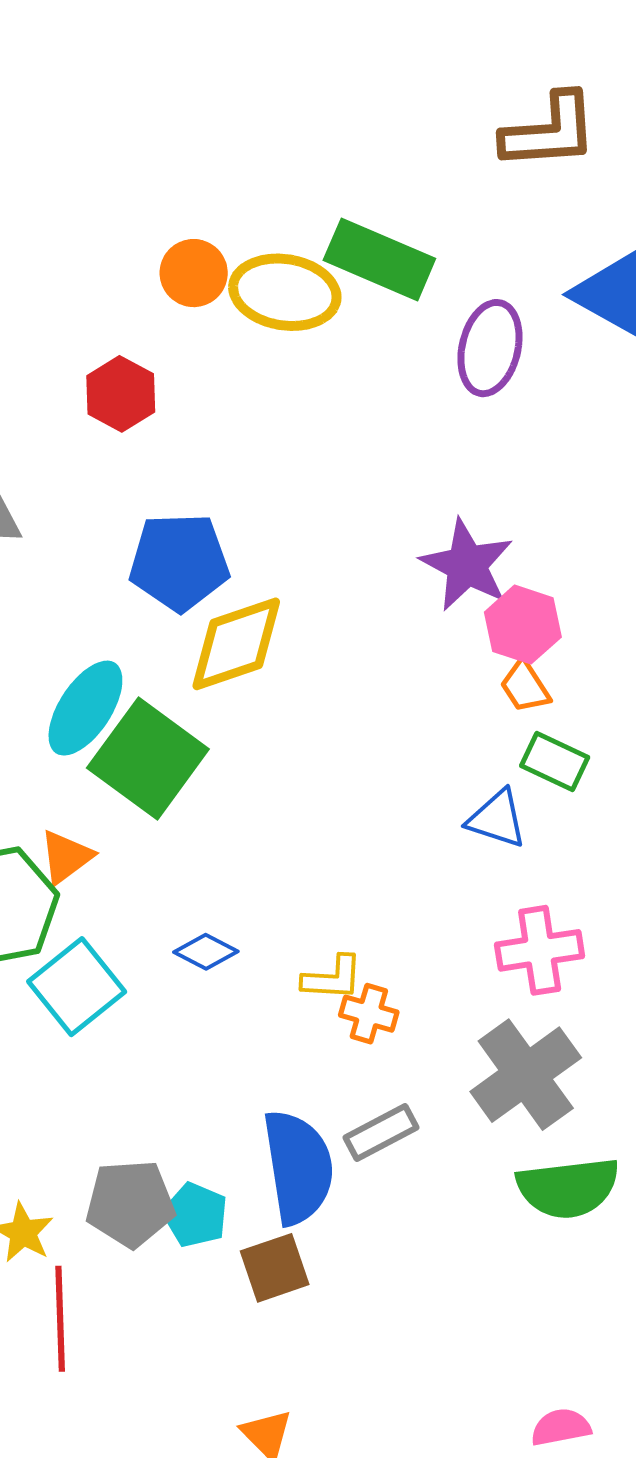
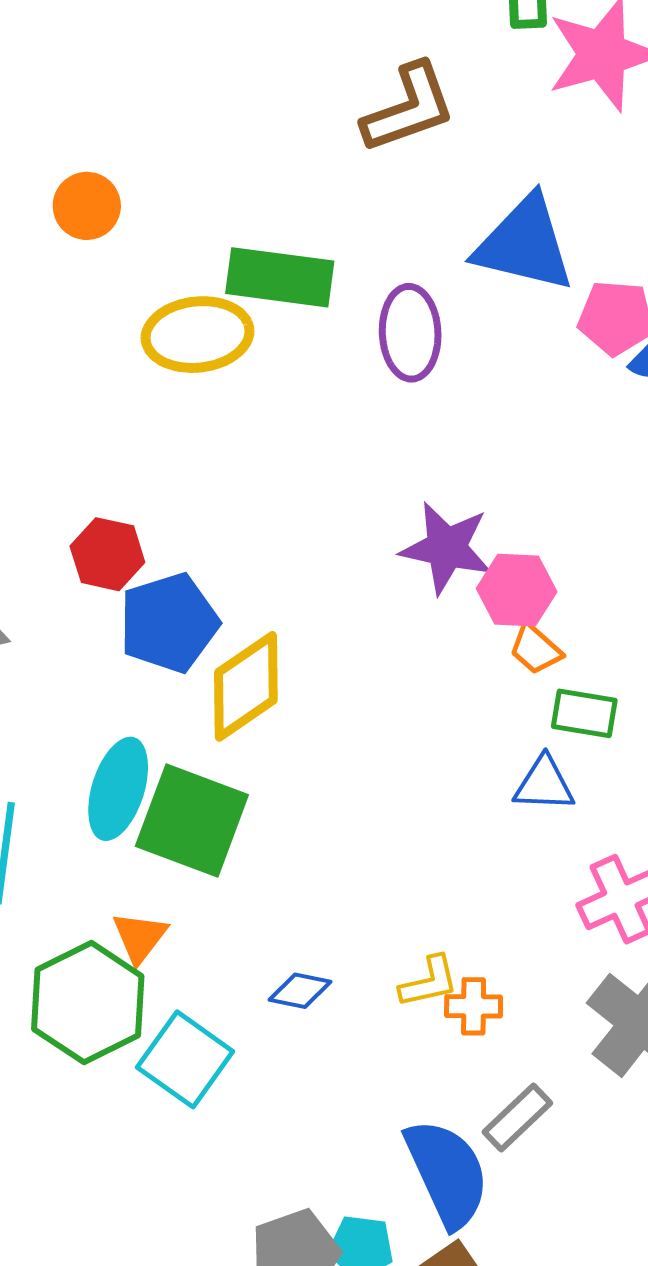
orange circle: (194, 273) -> (87, 206), moved
red hexagon: (121, 394) -> (107, 554), moved

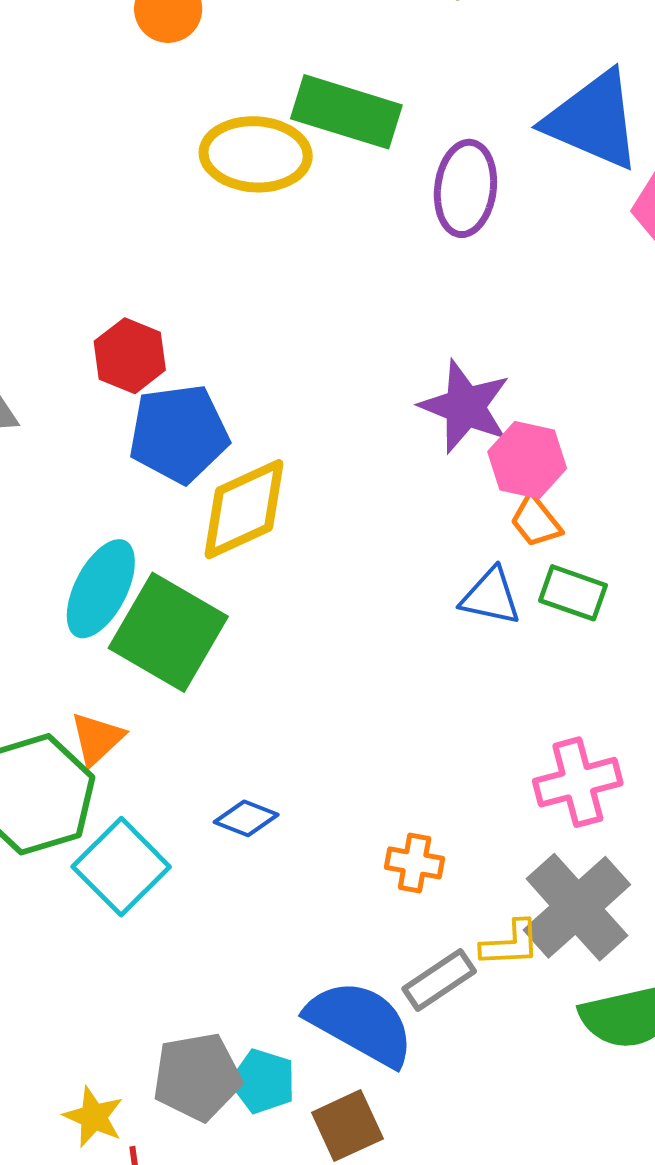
blue triangle: (544, 784) -> (491, 597), moved
yellow L-shape: (429, 982) -> (511, 944), moved
blue semicircle: (447, 1173) -> (360, 1023), turned -46

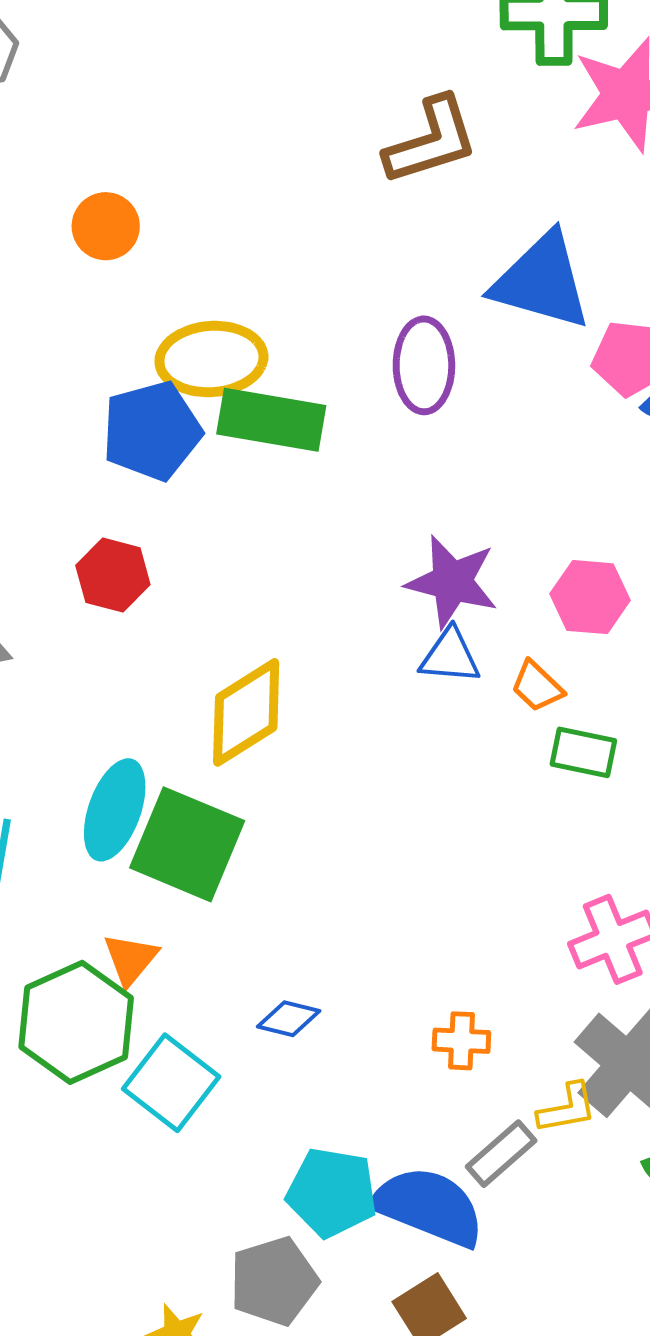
green rectangle: (346, 112) -> (271, 420), moved
blue pentagon: (179, 434) -> (152, 431), moved
pink hexagon: (527, 460) -> (590, 597), moved
blue triangle: (491, 597) -> (450, 656), moved
cyan pentagon: (263, 1081) -> (332, 1192), moved, size x1.4

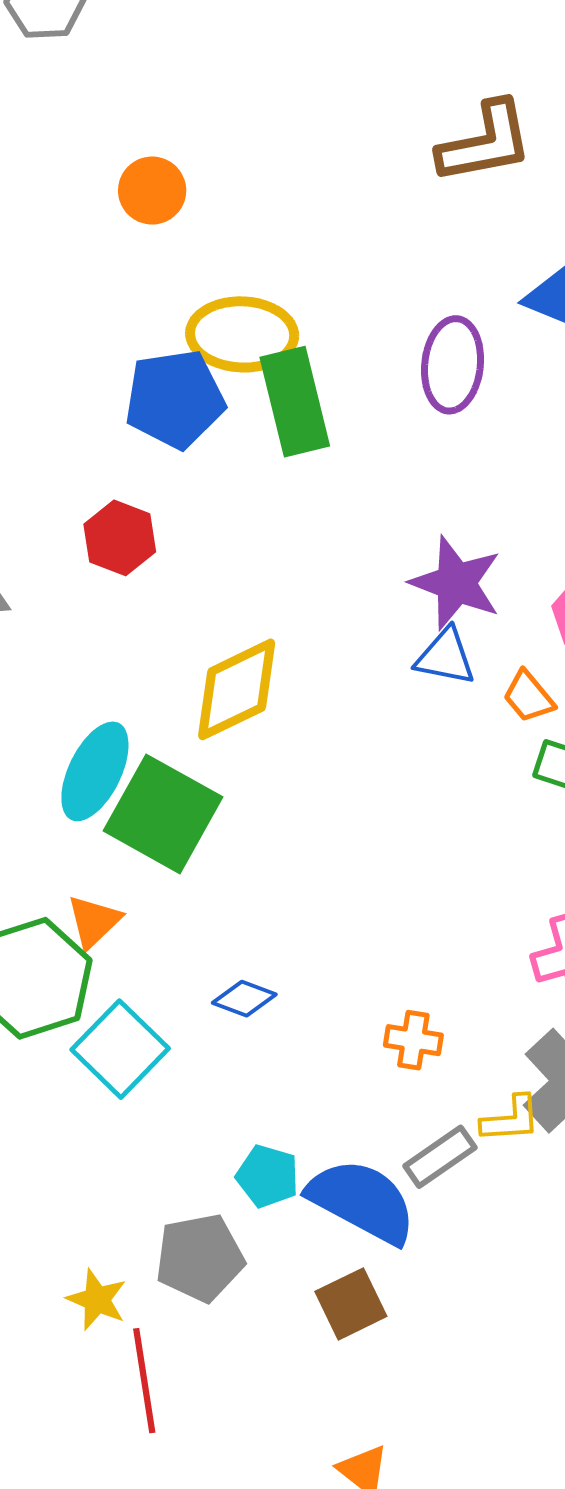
green rectangle: (271, 420) -> (295, 402), turned 60
cyan pentagon: (332, 1192) -> (267, 1176), size x0.7

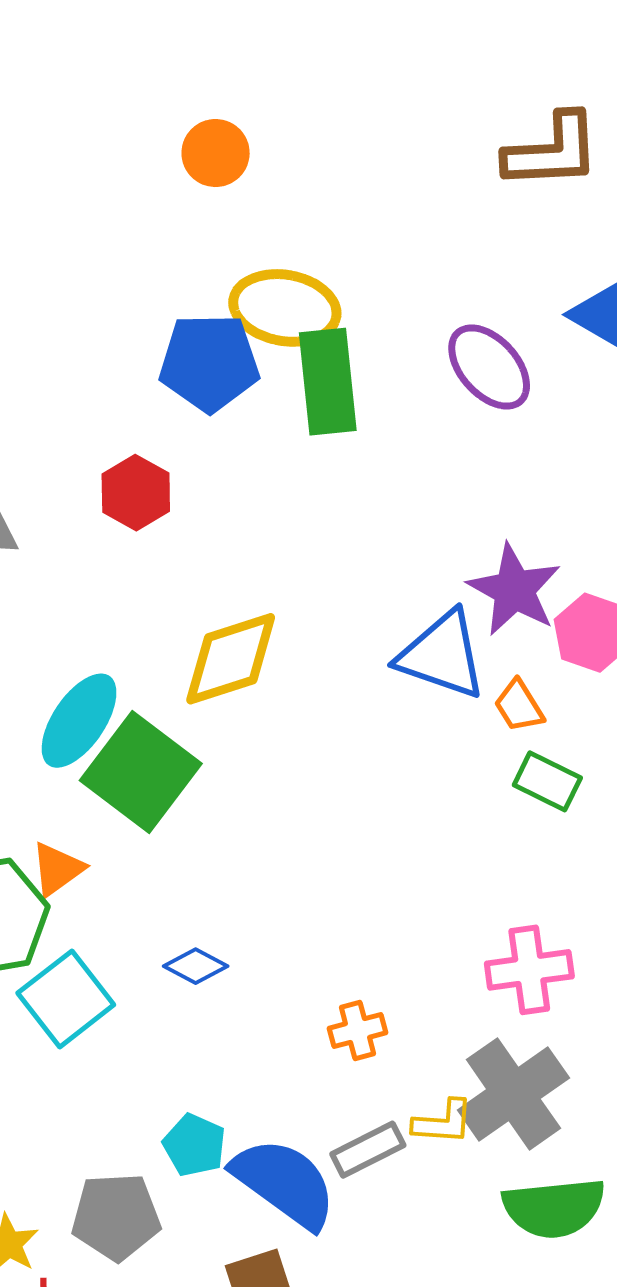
purple ellipse: (453, 365) -> (489, 367), turned -56
purple star: (456, 583) -> (514, 590), moved
blue triangle: (445, 657) -> (442, 655), size x1.5
orange cross: (413, 1040) -> (358, 1031), turned -32

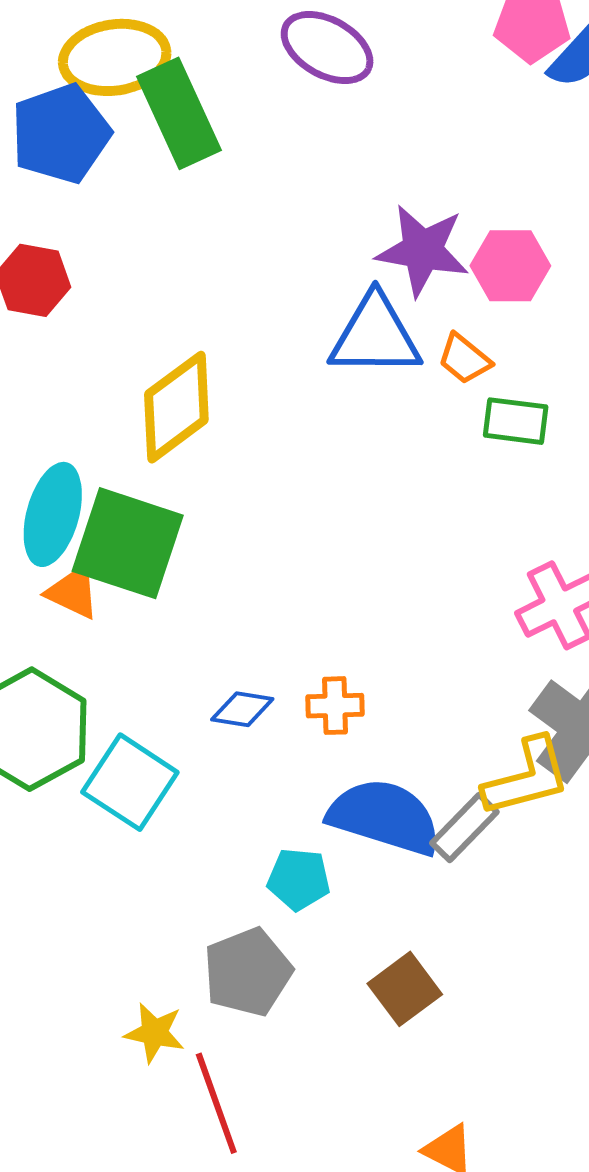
orange triangle: (57, 869) -> (73, 592), moved, turned -40
orange cross: (358, 1031) -> (335, 706), moved, turned 32
yellow L-shape: (443, 1122) -> (527, 777), size x1.5
blue semicircle: (285, 1183) -> (384, 817), moved

